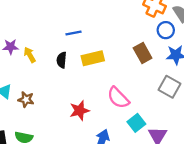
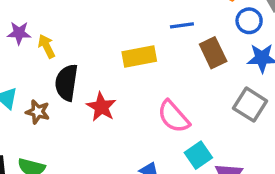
blue line: (73, 33) -> (182, 25), moved
black semicircle: (62, 60) -> (66, 83), moved, size x1.5
red star: (79, 111) -> (101, 107), moved, turned -30

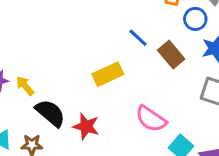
blue line: (182, 25) -> (138, 38), turned 65
black semicircle: (66, 83) -> (50, 113), turned 136

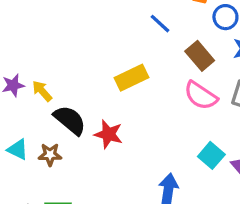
blue line: (138, 38) -> (160, 24), moved
pink semicircle: (151, 119) -> (201, 96), moved

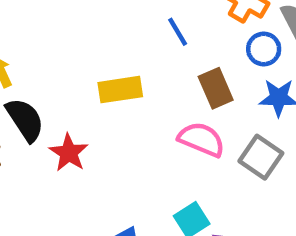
pink semicircle: (201, 96) -> (201, 139), turned 152

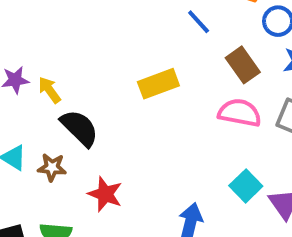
red star: (69, 153) -> (105, 194), moved

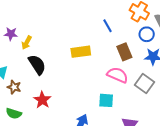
yellow arrow: (49, 90) -> (27, 43), turned -128
brown star: (52, 167) -> (14, 87), moved
cyan square: (246, 186) -> (106, 100), moved, turned 35

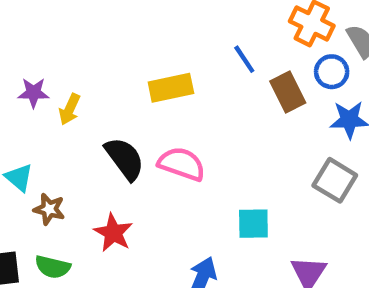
yellow rectangle: (81, 52) -> (171, 88), moved
brown rectangle: (124, 52) -> (288, 92), moved
black semicircle: (37, 65) -> (125, 159), moved
pink semicircle: (118, 75) -> (182, 164), moved

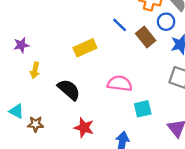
purple star: (33, 93) -> (21, 45), moved
pink semicircle: (182, 164) -> (120, 83), moved
red star: (113, 233) -> (84, 128), moved

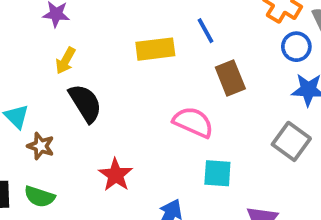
blue line: (120, 25) -> (205, 31), moved
brown rectangle: (146, 37) -> (230, 78), moved
black semicircle: (69, 90) -> (85, 103), moved

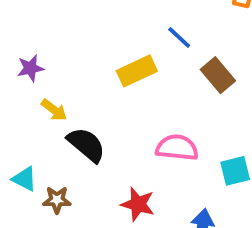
yellow arrow: (65, 61) -> (54, 110), turned -64
pink semicircle: (193, 122) -> (177, 148), moved

